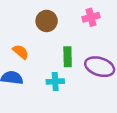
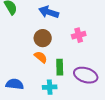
orange semicircle: (21, 52) -> (41, 57), moved

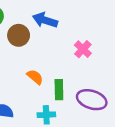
pink cross: (79, 35) -> (83, 49), turned -32
brown circle: (43, 38) -> (19, 35), moved

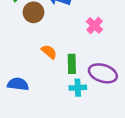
cyan cross: (46, 115) -> (78, 88), moved

